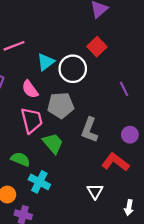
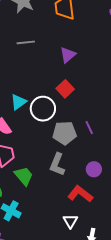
gray pentagon: (61, 105) -> (65, 133), moved
white triangle: (95, 191) -> (70, 221), moved

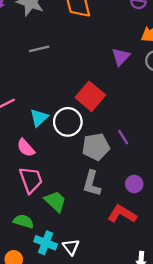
purple triangle: (68, 55) -> (121, 57), moved
red square: (65, 89) -> (90, 96), size x1.4
white triangle: (70, 221) -> (71, 247), moved

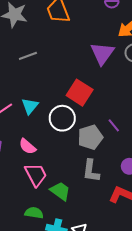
purple triangle: (121, 57) -> (102, 53), size x1.4
cyan triangle: (39, 118) -> (30, 106), moved

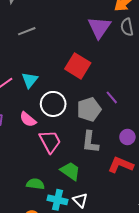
white circle: (62, 118) -> (53, 104), moved
pink trapezoid: (36, 175) -> (50, 141), moved
green trapezoid: (60, 191) -> (70, 171), moved

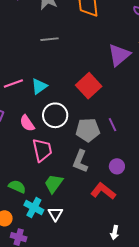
green trapezoid: (70, 171) -> (54, 184), turned -105

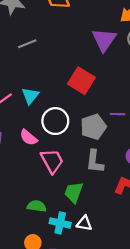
purple line: (112, 125) -> (117, 114), turned -48
white triangle: (55, 214) -> (84, 223), turned -35

